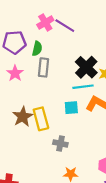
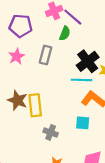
green semicircle: (37, 49) -> (65, 33), moved
cyan square: (71, 108) -> (83, 123), moved
brown star: (23, 117) -> (17, 100), turned -30

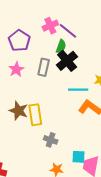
purple pentagon: (21, 26) -> (19, 41), turned 30
black cross: (88, 61) -> (67, 61), moved
cyan square: (83, 123) -> (79, 157), moved

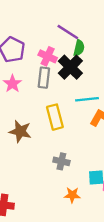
pink cross: (50, 26) -> (48, 56), moved, turned -35
green semicircle: (61, 46) -> (79, 48), moved
yellow rectangle: (35, 115) -> (55, 117), moved

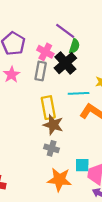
brown star: (20, 131) -> (53, 125), moved
orange star: (72, 195) -> (59, 180), size x1.6

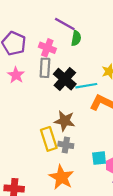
black cross: (65, 63) -> (65, 79), moved
yellow rectangle: (48, 108) -> (49, 139), moved
orange star: (59, 180) -> (61, 177), moved, turned 30

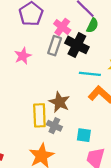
pink star: (16, 75) -> (23, 56), moved
black cross: (65, 79) -> (77, 45), moved, turned -30
cyan square: (99, 158) -> (84, 135), moved

